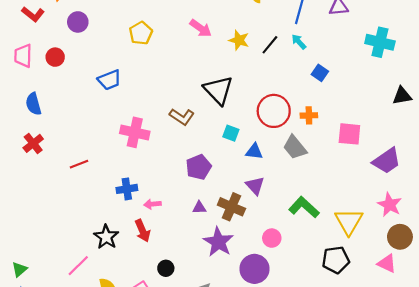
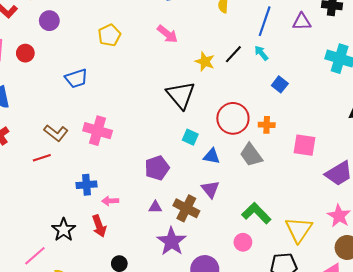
yellow star: (239, 40) -> (205, 62), moved
brown L-shape: (182, 117) -> (56, 133), moved
pink circle: (272, 238) -> (243, 242), moved

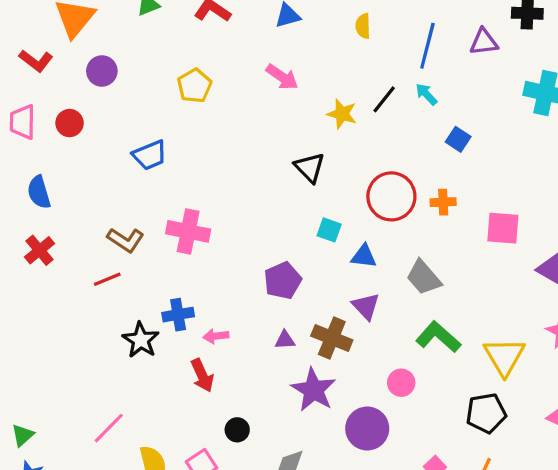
black triangle: (181, 95) -> (310, 167), size x0.7
gray trapezoid: (251, 155) -> (424, 278), moved
black star: (64, 230) -> (141, 340), moved
pink circle: (243, 242) -> (401, 383), moved

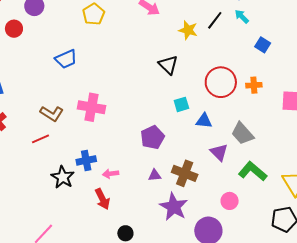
red circle: (70, 123) -> (14, 29), moved
cyan square: (329, 230) -> (181, 104), turned -35
purple triangle: (366, 306) -> (219, 152), moved

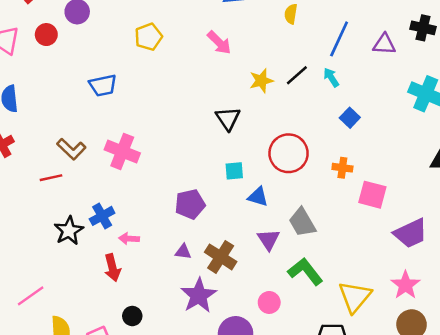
yellow star: (188, 30) -> (261, 81), turned 30
orange cross: (254, 85) -> (342, 168), moved
blue cross: (86, 160) -> (102, 216), turned -30

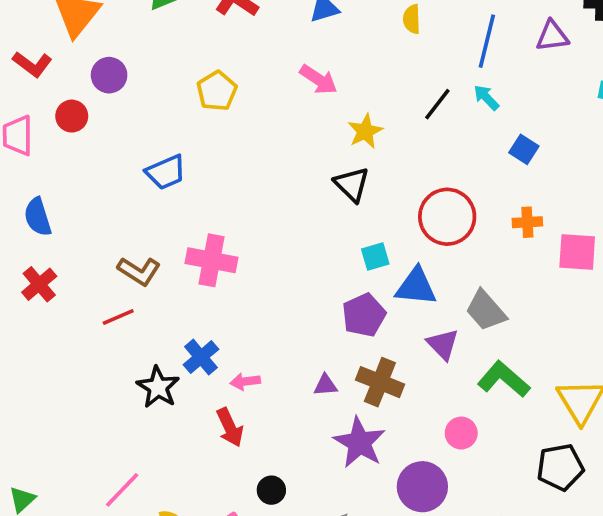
yellow star: (261, 81) -> (365, 131), moved
blue triangle: (258, 197) -> (416, 287), size x1.4
purple pentagon: (190, 204) -> (364, 315), moved

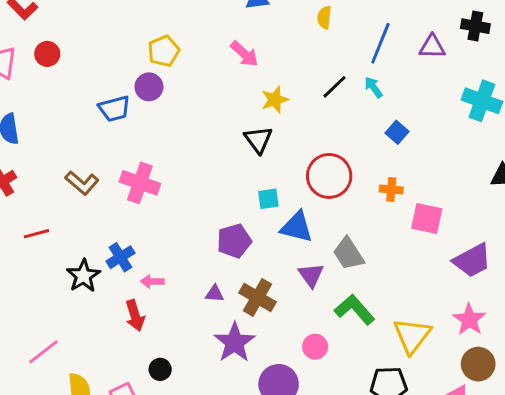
purple circle: (109, 75) -> (149, 87), moved
purple pentagon: (364, 315) -> (234, 241), moved
red line: (118, 317) -> (36, 234), moved

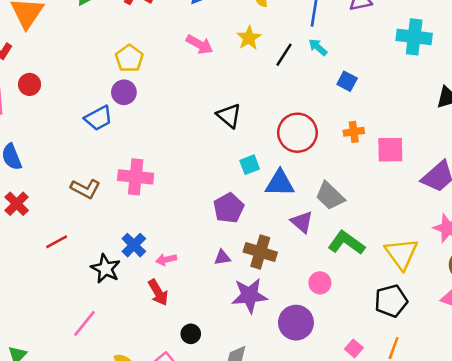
yellow star: (275, 100) -> (249, 38), moved
purple star: (235, 342) -> (249, 296), turned -30
pink line: (43, 352) -> (85, 323), moved

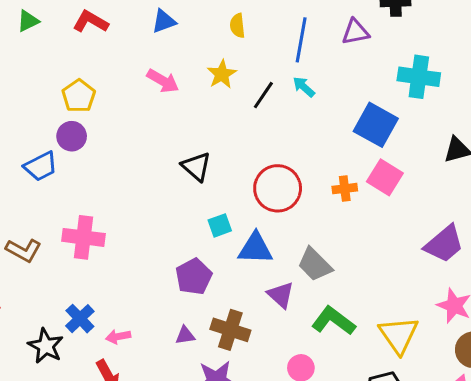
blue square: (347, 81) -> (376, 125), moved, size x1.8
pink square: (390, 150) -> (385, 177), moved, turned 32

